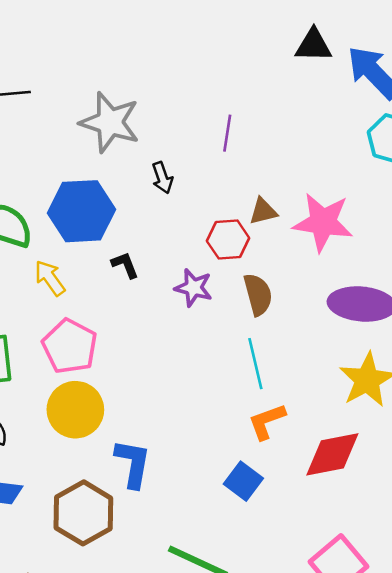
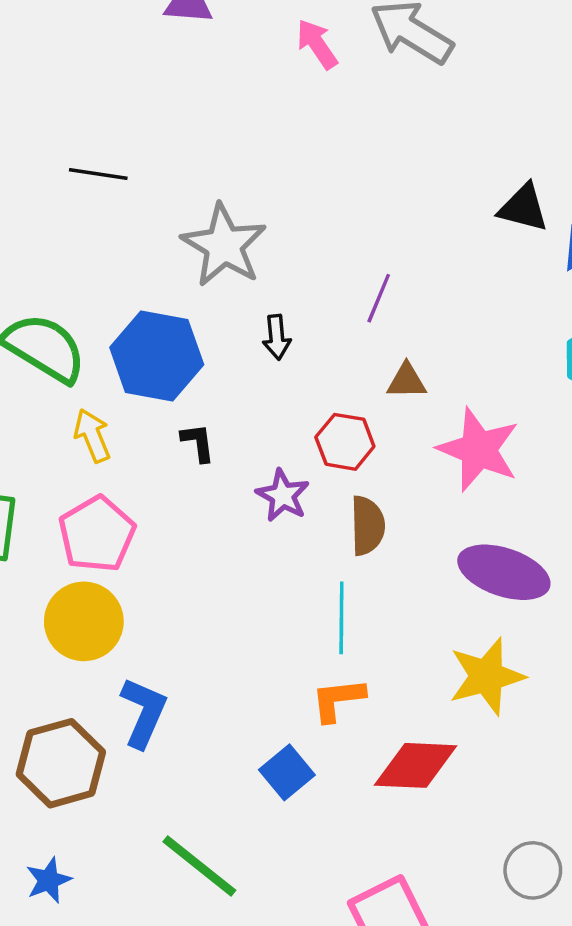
brown triangle: (263, 211) -> (407, 381), moved

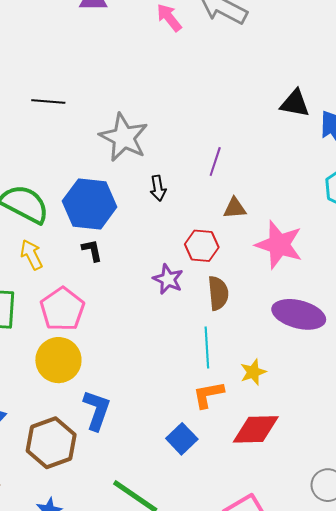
yellow arrow: (92, 436) -> (32, 255), moved
black L-shape: (198, 443) -> (92, 250), moved
yellow star: (487, 676) -> (253, 372), moved, size x0.6

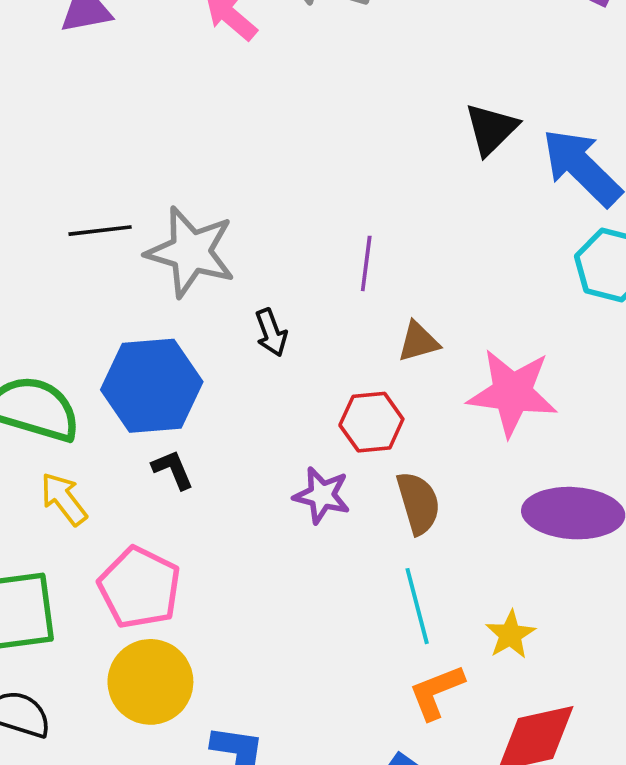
black line: (48, 102) -> (100, 231), moved
black triangle: (295, 103) -> (491, 129), turned -44

